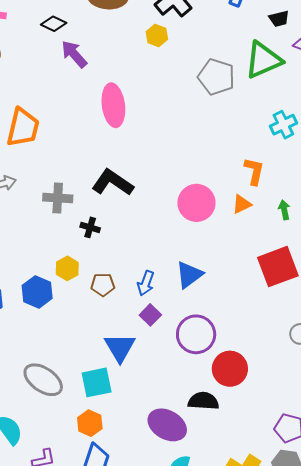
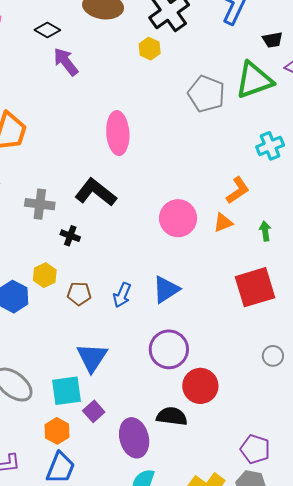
pink ellipse: (113, 105) -> (118, 133), moved
orange L-shape: (254, 171) -> (238, 190), turned 40
purple square: (150, 315) -> (94, 411), moved
purple ellipse: (167, 425) -> (134, 438), turned 42

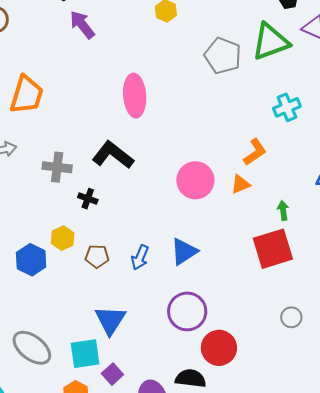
green arrow: (265, 231) -> (283, 210), moved

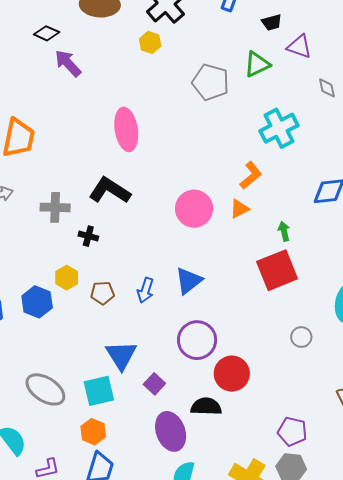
green triangle: (271, 42) -> (257, 64), size x0.7
cyan cross: (287, 107) -> (279, 128), size x1.4
purple square: (112, 374) -> (154, 384), moved

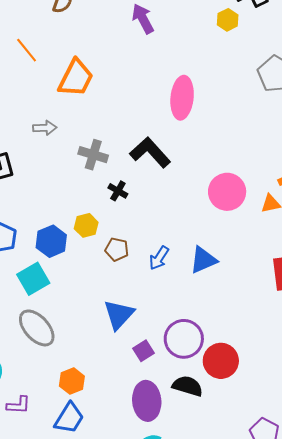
purple circle: (197, 340) -> (184, 339), moved
cyan square: (99, 391) -> (33, 279), moved, turned -32

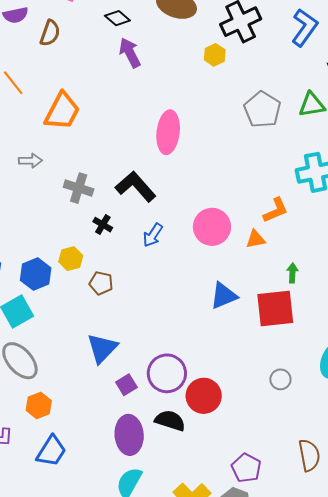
blue arrow: (159, 258) -> (153, 235), moved
blue triangle: (203, 260) -> (224, 296), moved
orange hexagon: (72, 381) -> (39, 405), moved

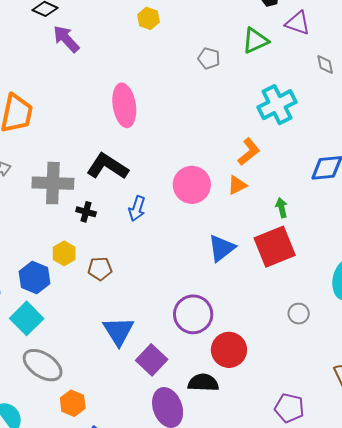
gray pentagon: (262, 110) -> (209, 58), size x0.6
gray cross: (79, 188) -> (53, 183), size x1.4
purple circle: (167, 373) -> (193, 314), moved
purple square: (126, 385) -> (152, 360), size x1.4

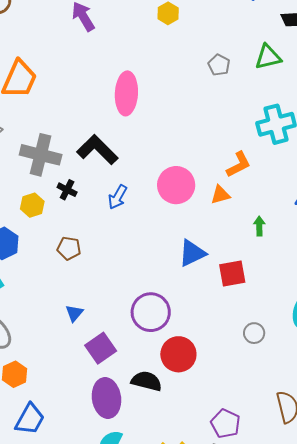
red square: (275, 247) -> (232, 273), moved, size x0.7
yellow hexagon: (64, 253) -> (32, 205), moved
blue triangle: (118, 331) -> (74, 313), size x0.6

